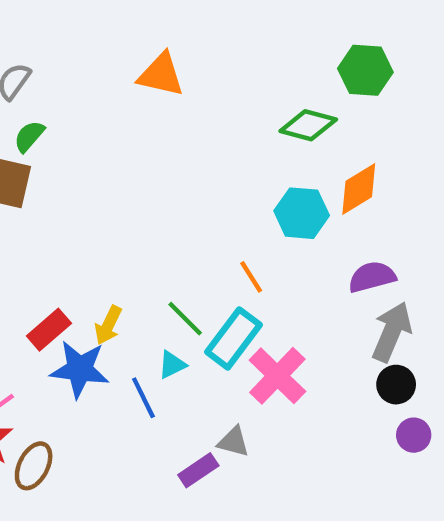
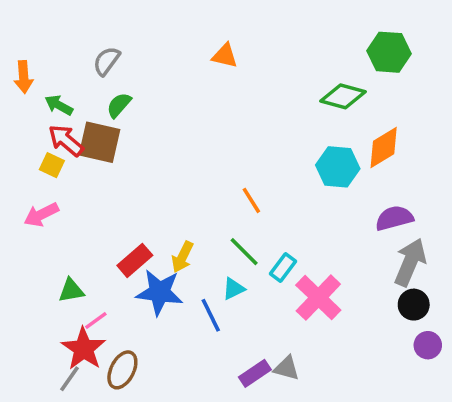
orange triangle: (161, 75) -> (225, 56), size x0.7
orange line: (251, 277) -> (251, 200), moved
cyan rectangle: (233, 338) -> (283, 268), size x0.6
gray triangle: (233, 442) -> (287, 368), moved

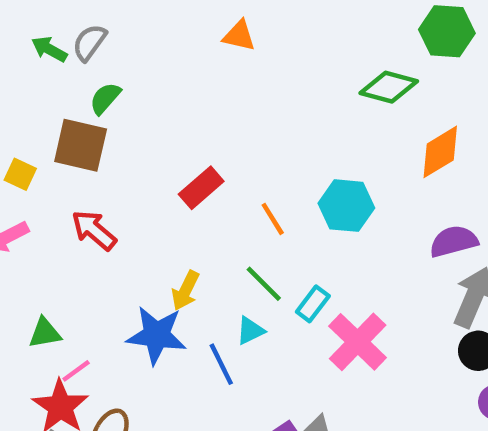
green arrow: (59, 105) -> (49, 49), moved
red arrow: (66, 140) -> (94, 230), moved
cyan hexagon: (338, 167) -> (346, 206), moved
red rectangle: (135, 260) -> (201, 188), moved

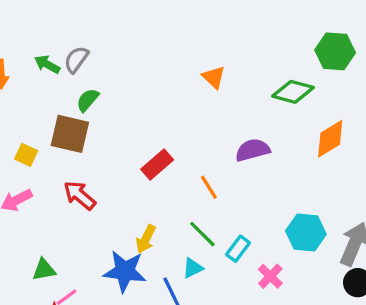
orange triangle: (239, 36) -> (214, 77), moved, turned 30
cyan hexagon: (346, 206) -> (306, 233), moved
purple semicircle: (454, 241) -> (253, 150), moved
pink cross: (358, 342) -> (270, 276), size x0.6

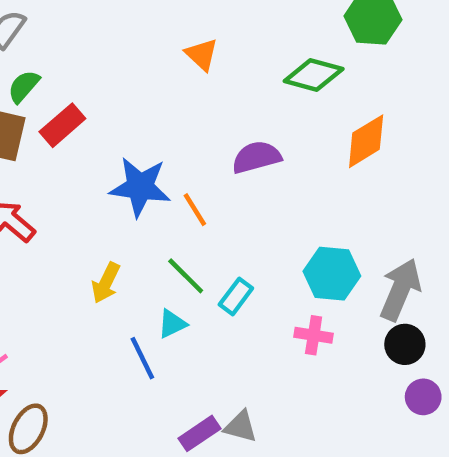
red rectangle: (157, 165) -> (62, 125), moved
blue star: (125, 271) -> (140, 187), moved
pink cross: (270, 276) -> (314, 335), moved, turned -35

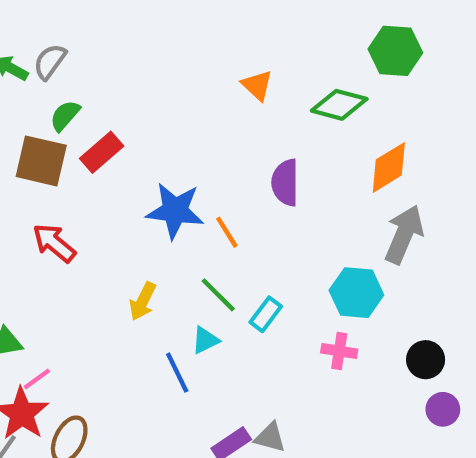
orange triangle: (202, 54) -> (257, 85), moved
purple semicircle: (257, 157) -> (285, 183), turned -75
gray arrow: (400, 290) -> (404, 234), moved

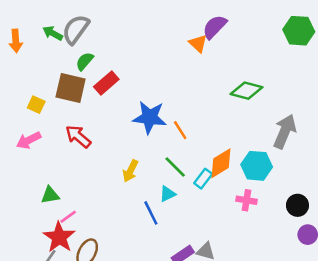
green hexagon: (395, 51) -> (299, 31), moved
gray semicircle: (50, 62) -> (76, 29), size x1.4
green diamond: (339, 105) -> (246, 91), moved
orange diamond: (389, 167) -> (221, 163), moved
purple semicircle: (285, 183) -> (215, 27), moved, turned 44

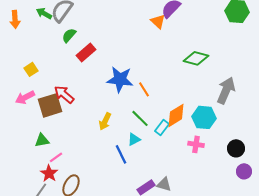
brown square: (71, 88) -> (50, 105), moved, turned -30
yellow square: (36, 105) -> (31, 69), turned 32
red star: (59, 237) -> (49, 173), size x0.7

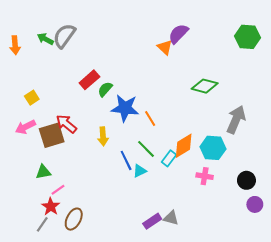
green semicircle: (69, 35) -> (105, 89), moved
yellow arrow: (105, 121) -> (103, 136), moved, turned -30
blue line: (121, 154) -> (126, 160), moved

